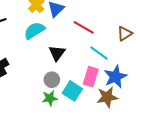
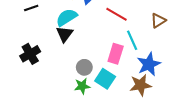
black triangle: (57, 53) -> (65, 34), moved
cyan line: (99, 53) -> (132, 40), turned 30
pink rectangle: (91, 77) -> (116, 54), moved

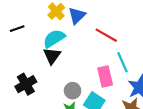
black cross: (30, 54) -> (26, 84), moved
pink rectangle: (116, 54) -> (105, 77), turned -30

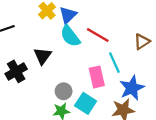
cyan semicircle: (54, 38) -> (70, 36), moved, turned -95
black cross: (26, 84) -> (16, 71), moved

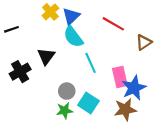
red line: (98, 35) -> (113, 24), moved
cyan line: (114, 63) -> (91, 63), moved
pink rectangle: (97, 77) -> (120, 77), moved

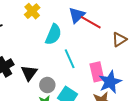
blue triangle: (71, 16) -> (77, 15), moved
cyan semicircle: (73, 37) -> (53, 34), turned -120
black triangle: (46, 56) -> (29, 73), moved

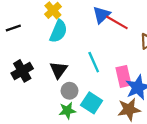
cyan semicircle: (53, 34) -> (58, 31), moved
black triangle: (29, 73) -> (58, 70), moved

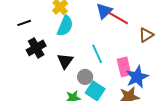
black cross: (22, 71) -> (36, 48), moved
gray circle: (70, 91) -> (85, 77), moved

